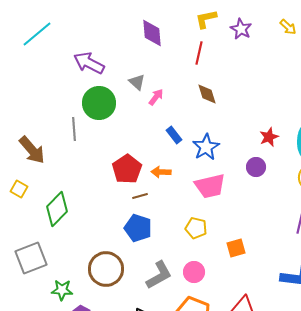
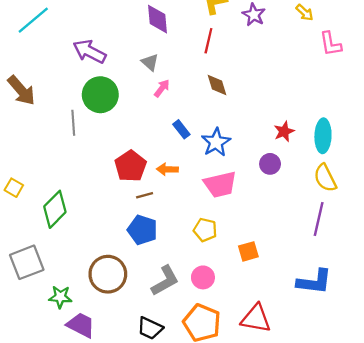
gray triangle: (137, 82) -> (150, 62), moved
brown arrow: (32, 150) -> (21, 90), moved

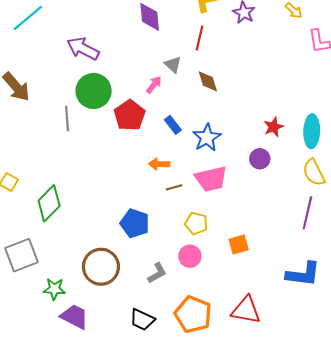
gray triangle: (150, 62) -> (173, 65), moved
red pentagon: (131, 166) -> (130, 115), moved
brown line: (145, 195) -> (174, 187), moved
pink circle: (203, 277) -> (190, 256), moved
gray L-shape: (165, 281) -> (157, 273), size x0.7

